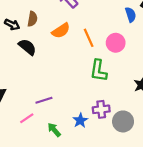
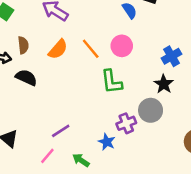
gray circle: (123, 121) -> (151, 110), moved

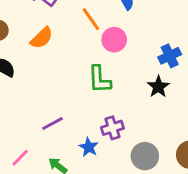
orange line: (91, 49) -> (91, 19), moved
gray circle: (151, 110) -> (145, 156), moved
purple line: (61, 131) -> (52, 123), moved

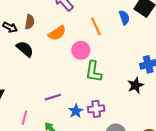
pink circle: (114, 40) -> (81, 50), moved
blue star: (89, 147) -> (76, 111), moved
pink line: (20, 158) -> (24, 118), turned -40

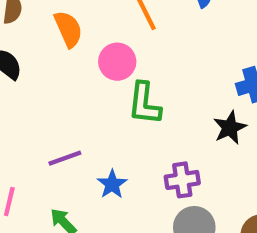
orange semicircle: (57, 33) -> (68, 29), turned -78
purple cross: (96, 109) -> (182, 180), moved

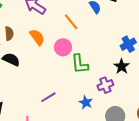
purple cross: (182, 180) -> (105, 85), moved
blue star: (112, 184) -> (86, 102), moved

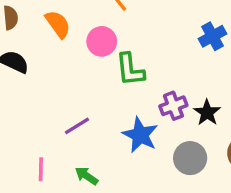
black star: (122, 66) -> (207, 113), moved
blue star: (86, 102) -> (140, 135), size x1.5

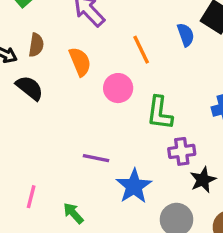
green L-shape: (130, 70) -> (160, 113), moved
purple cross: (173, 106) -> (182, 151), moved
purple line: (77, 126) -> (96, 158), moved, turned 30

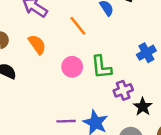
pink circle: (118, 88) -> (72, 67), moved
purple line: (96, 158) -> (66, 121), moved

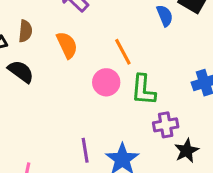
orange line: (78, 26) -> (123, 52), moved
purple line: (66, 121) -> (85, 150), turned 72

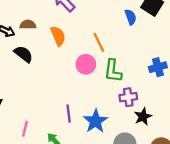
brown semicircle: (25, 31) -> (28, 25), turned -98

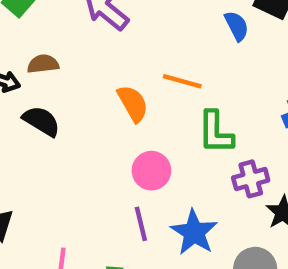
orange semicircle: (58, 36) -> (133, 103), moved
orange line: (99, 42) -> (182, 81), turned -42
pink circle: (86, 64) -> (151, 171), moved

